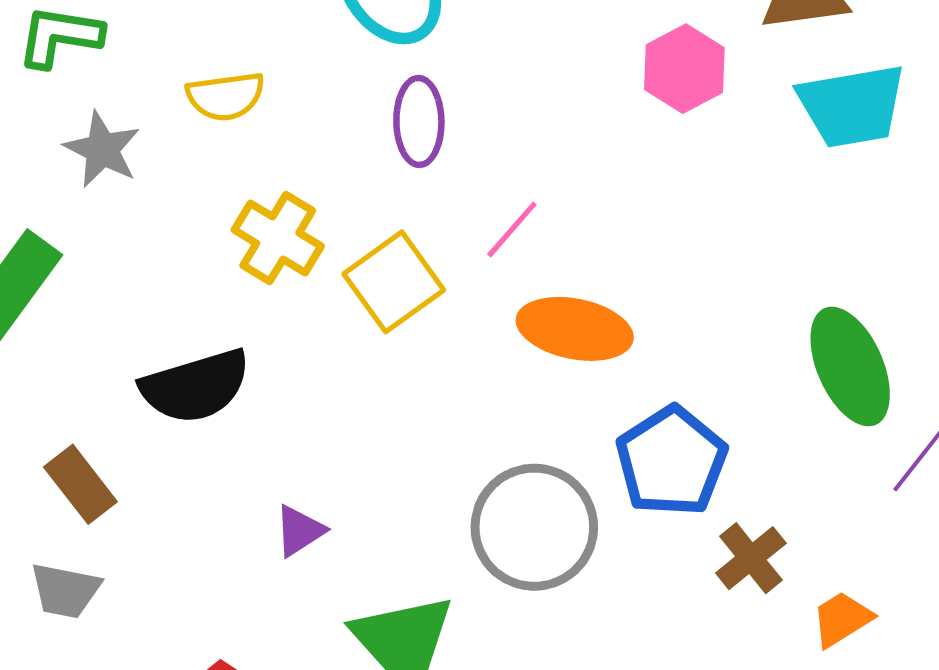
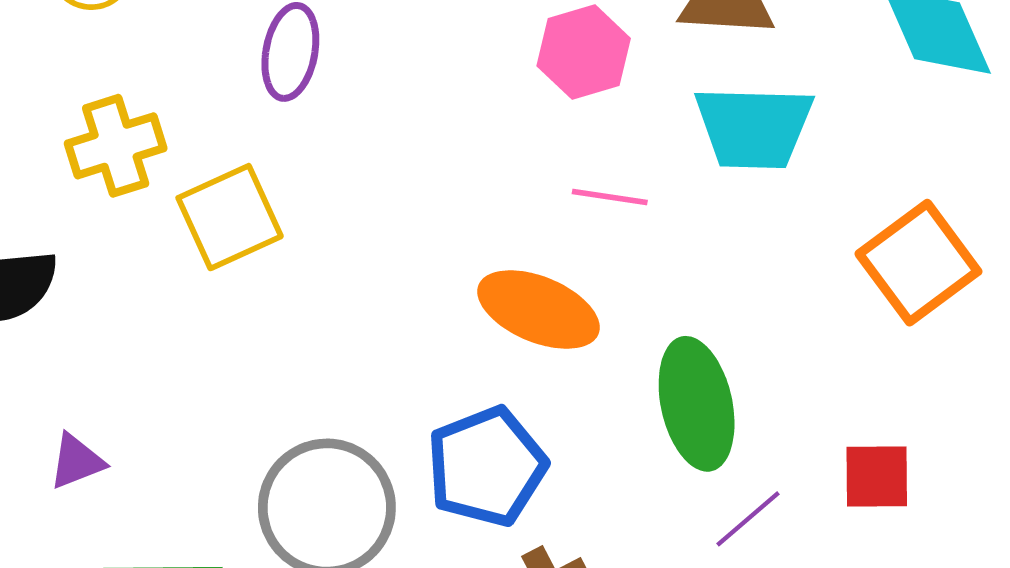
pink line: (512, 229) -> (610, 197), moved, turned 46
yellow cross: (278, 238) -> (116, 146), turned 30
orange ellipse: (575, 329) -> (539, 310), moved

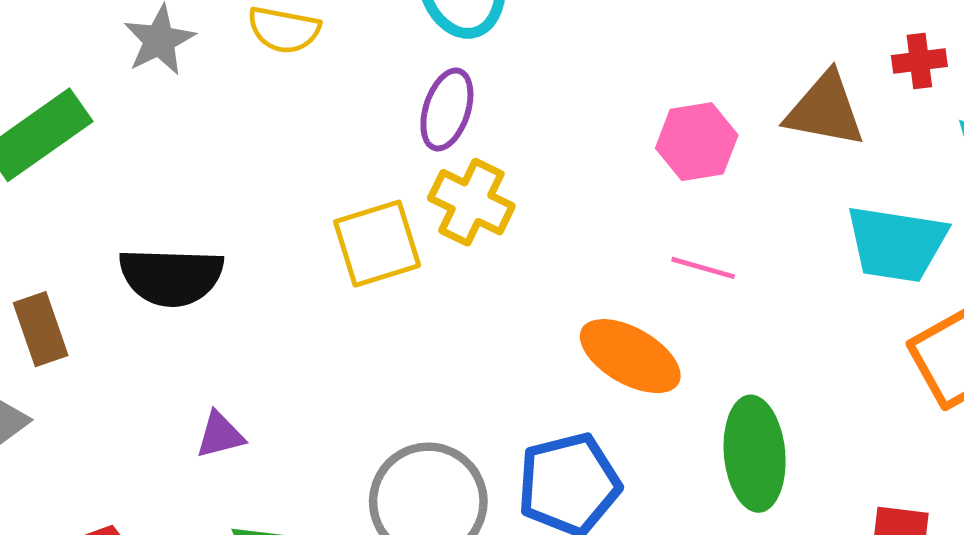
cyan trapezoid: (754, 127) -> (896, 244), moved
yellow cross: (116, 146) -> (471, 202), moved, turned 36

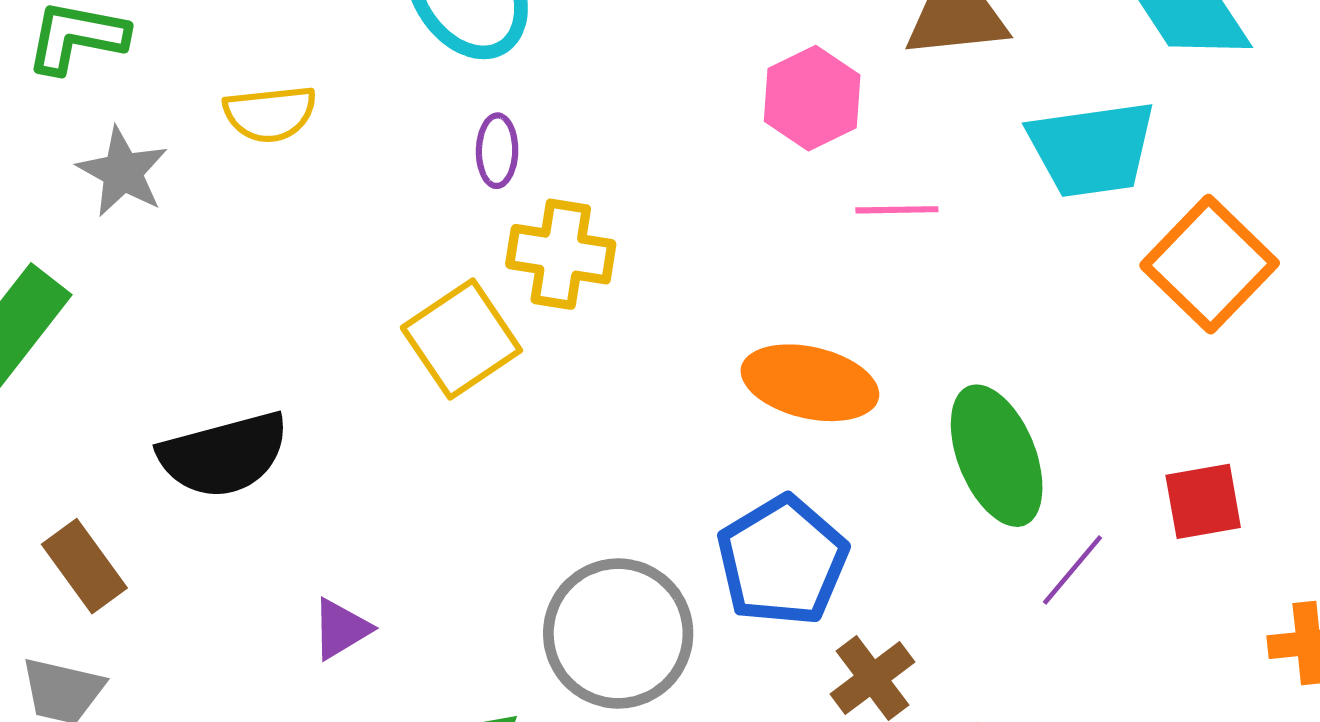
purple ellipse: (447, 110) -> (497, 151), size x0.7
pink line: (703, 268) -> (897, 210), moved

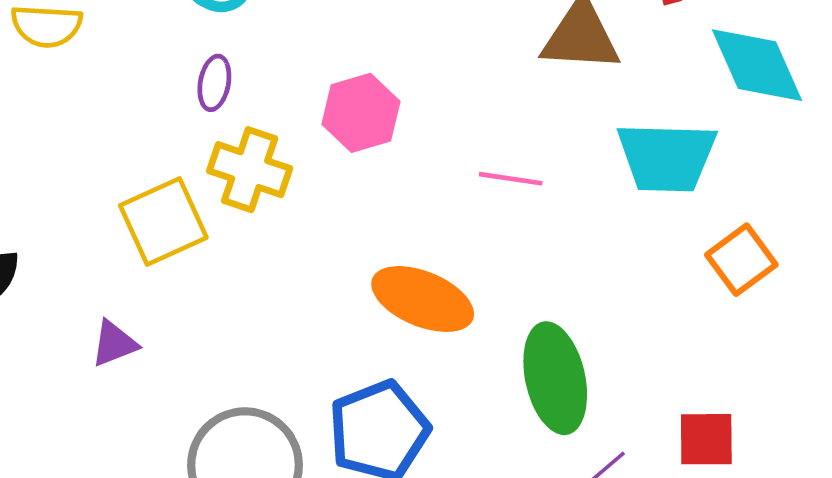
pink hexagon: (812, 98) -> (361, 113), moved
orange square: (1210, 264) -> (741, 260), size x0.7
purple triangle: (341, 629) -> (114, 344), moved

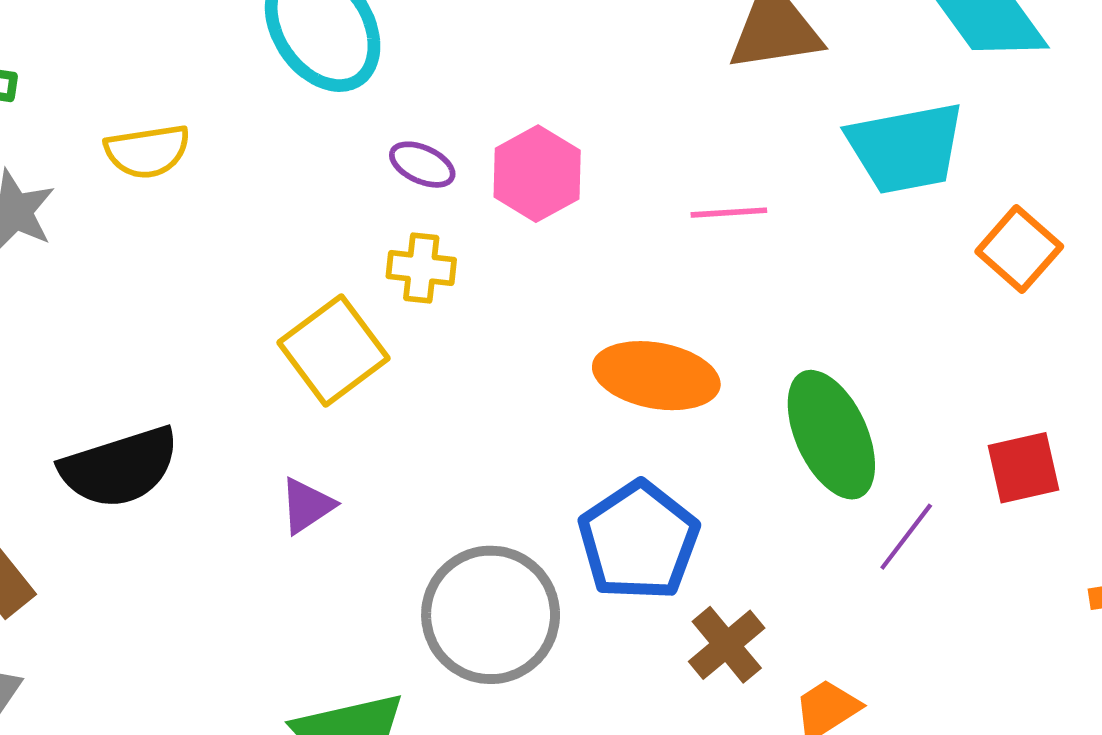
purple ellipse: (214, 83) -> (422, 165), moved, turned -64
yellow cross: (250, 170) -> (421, 268), size x0.7

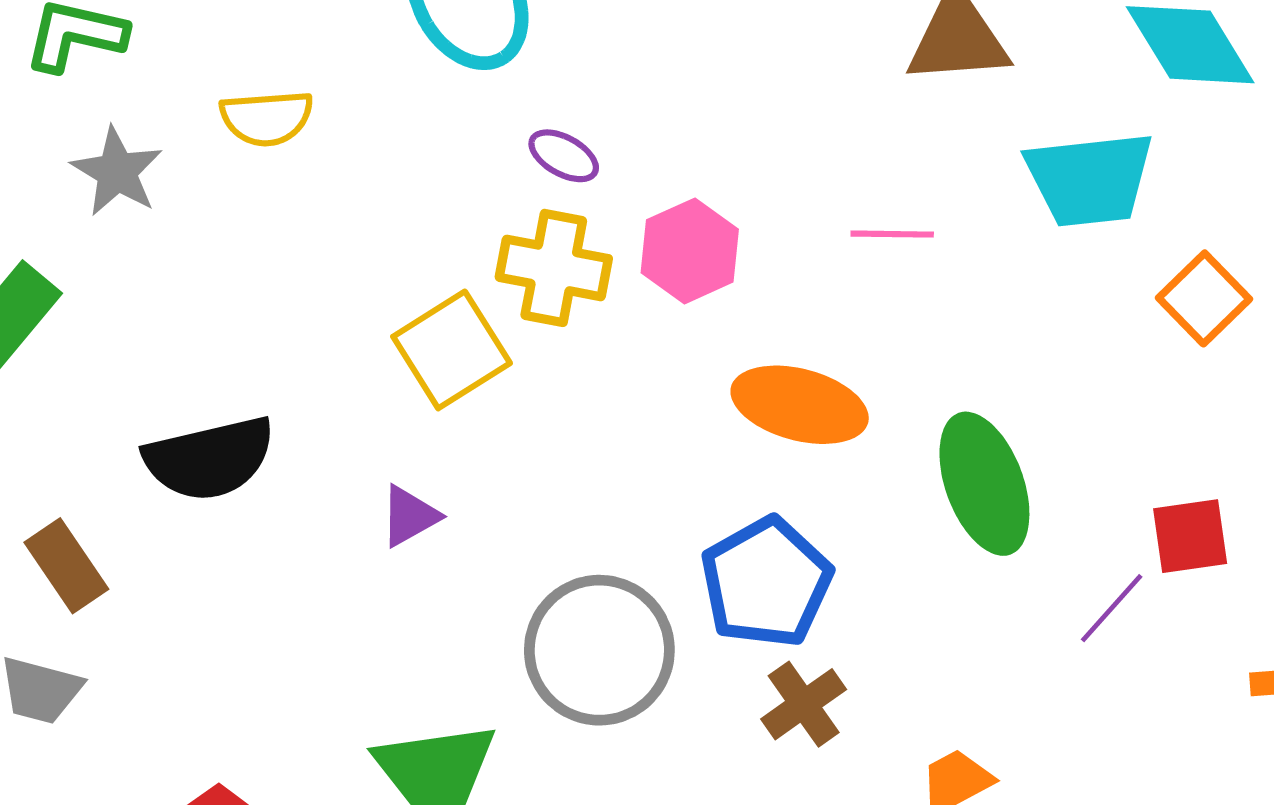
pink hexagon: (537, 174) -> (690, 251), moved
yellow cross: (421, 268) -> (554, 268), size x1.5
purple line: (906, 537) -> (1112, 608), moved
brown cross: (727, 645) -> (804, 704), moved

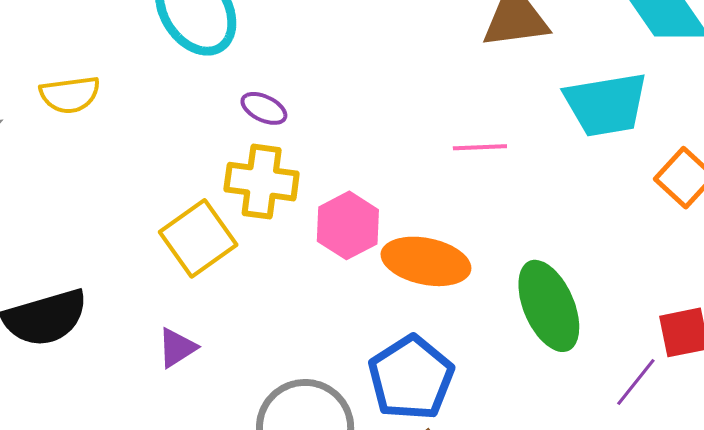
pink hexagon: (690, 251) -> (348, 225), moved

